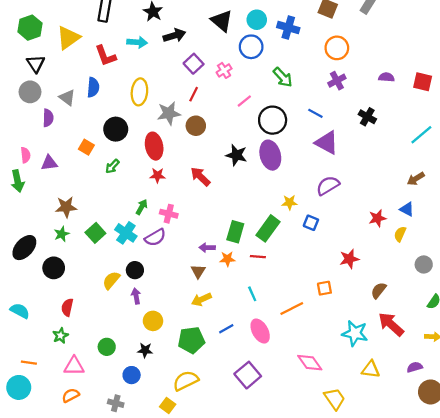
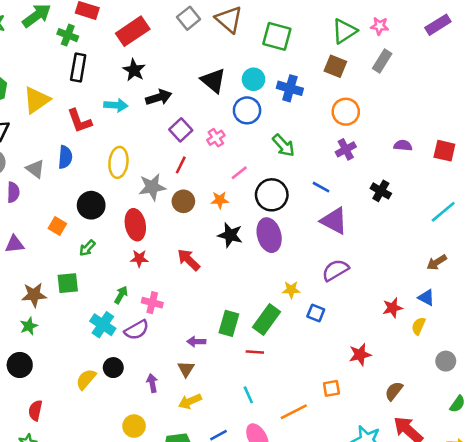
green square: (95, 233) -> (68, 283), moved, turned 36
orange star: (227, 259) -> (220, 200), moved
purple arrow: (136, 296) -> (152, 383), moved

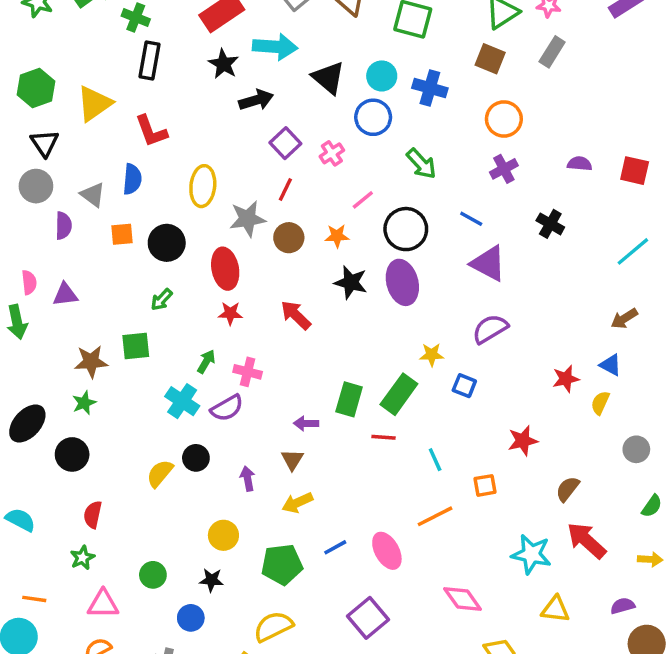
cyan arrow: (116, 105) -> (275, 47), moved, size x1.4
orange square: (57, 226) -> (122, 234), moved, turned -36
cyan line: (248, 395) -> (435, 460), moved

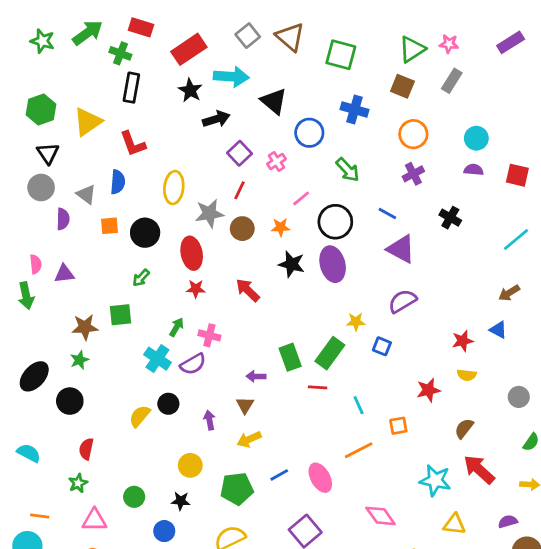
cyan circle: (382, 76) -> (476, 138), moved
green rectangle: (349, 399) -> (290, 357), turned -36
yellow semicircle: (600, 403) -> (467, 375), moved, turned -108

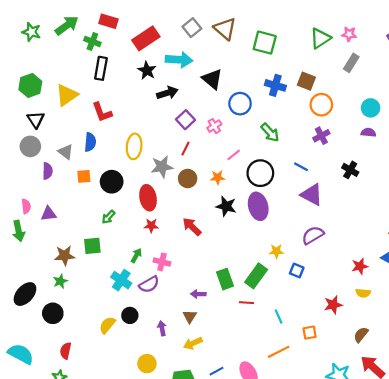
brown square: (402, 86) -> (306, 81), moved
cyan semicircle: (29, 453) -> (21, 354), size x1.4

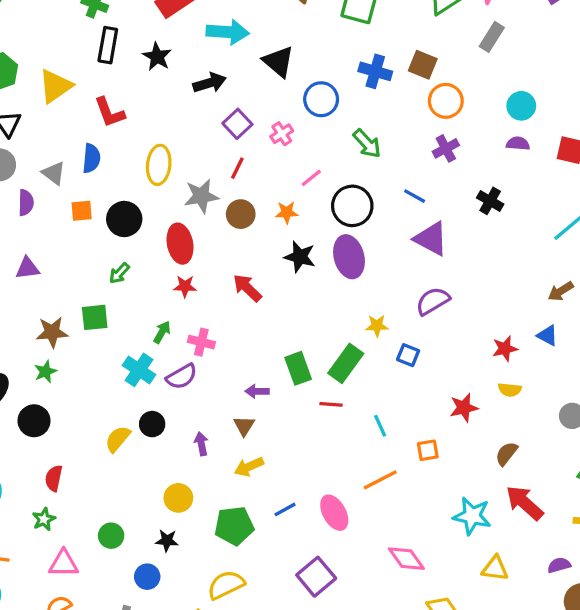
black star: (147, 70) -> (157, 57), moved

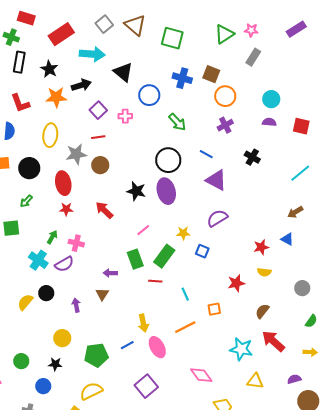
pink cross: (282, 134) -> (125, 116), turned 32
red line: (237, 168) -> (98, 137), turned 56
pink line: (311, 178) -> (143, 230), moved
orange star: (287, 212) -> (56, 97), moved, size x1.5
yellow arrow: (249, 467) -> (143, 323), moved, turned -78

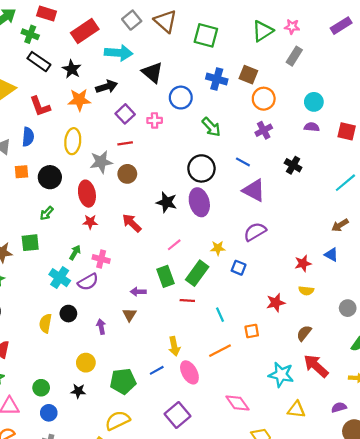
black rectangle: (19, 62) -> (39, 62), turned -65
yellow semicircle: (25, 302) -> (45, 323), turned -30
blue circle: (43, 386) -> (49, 413), moved

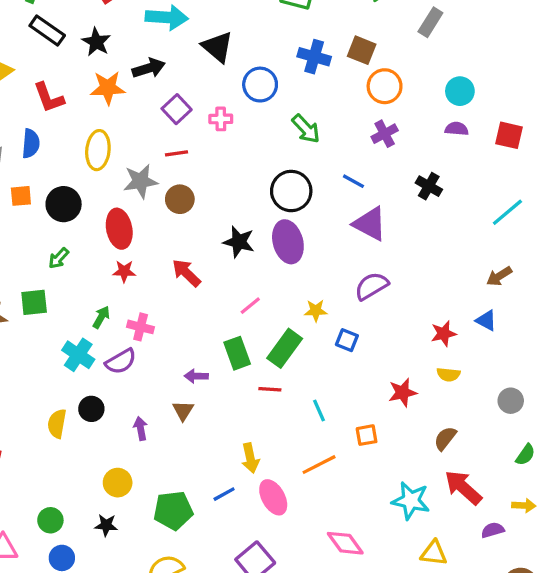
purple semicircle: (339, 407) -> (493, 530), moved

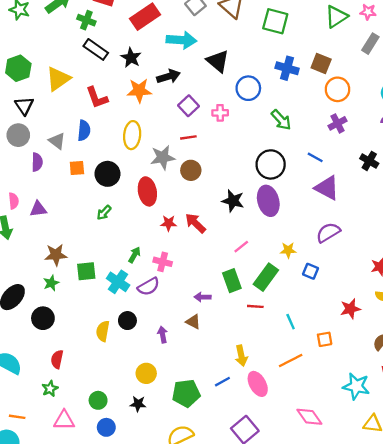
red star: (124, 271) -> (168, 223), moved
green square: (34, 302) -> (86, 271), moved
brown triangle: (183, 411) -> (193, 322), turned -35

